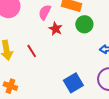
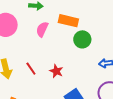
red star: (56, 29) -> (56, 71), moved

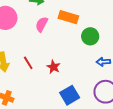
green circle: (82, 39) -> (90, 36), moved

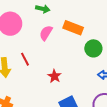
red line: (28, 63) -> (25, 59), moved

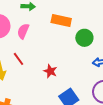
pink semicircle: (46, 33) -> (23, 31), moved

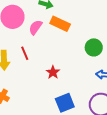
orange rectangle: (61, 20) -> (60, 24), moved

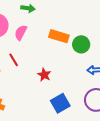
orange rectangle: (60, 24) -> (59, 36), moved

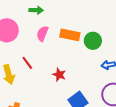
pink semicircle: (21, 33) -> (42, 34), moved

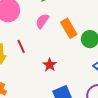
orange rectangle: (70, 35) -> (69, 28), turned 36

